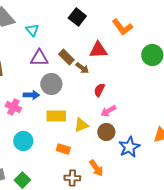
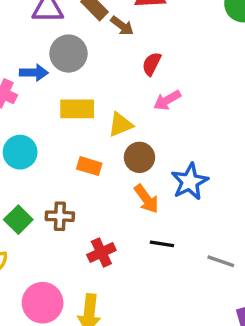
brown circle: (106, 132) -> (139, 157), moved
blue star: (129, 147) -> (190, 182), moved
brown cross: (72, 178) -> (60, 216), moved

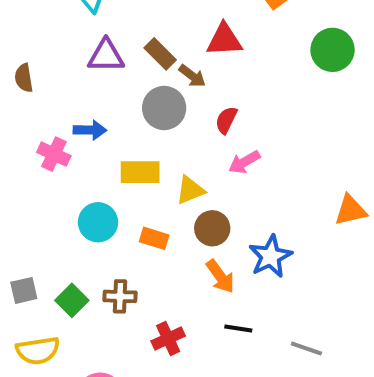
gray circle: (69, 54) -> (164, 108), moved
cyan circle: (20, 152) -> (98, 222), moved

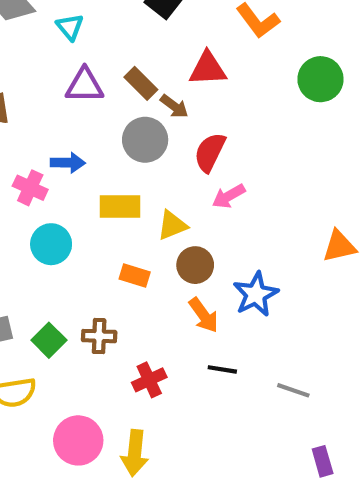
red semicircle: (226, 120) -> (210, 152), size x1.4
cyan circle: (98, 222) -> (51, 244), moved

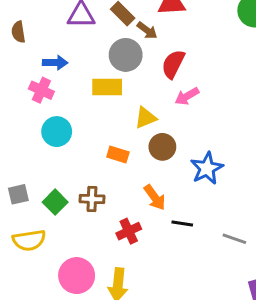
blue arrow: (68, 163) -> (55, 63), moved
yellow rectangle: (120, 207) -> (107, 87), moved
orange arrow: (204, 315) -> (155, 197), moved

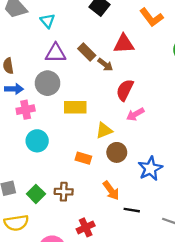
gray circle: (126, 55) -> (48, 83), moved
blue arrow: (55, 63) -> (14, 89), moved
pink cross: (41, 90) -> (26, 110), turned -36
red cross: (129, 231) -> (86, 227), moved

